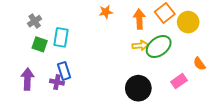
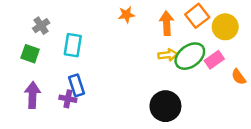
green square: (40, 44) -> (30, 54), moved
pink rectangle: (179, 81) -> (214, 60), moved

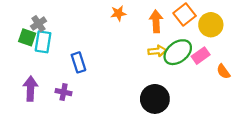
cyan rectangle: (73, 45) -> (43, 42), moved
green square: (30, 54) -> (27, 37), moved
blue rectangle: (76, 85) -> (78, 62), moved

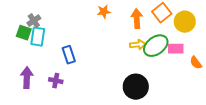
pink rectangle: (201, 56) -> (176, 49), turned 35

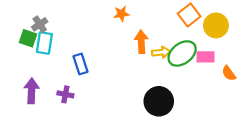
orange arrow: (137, 19) -> (141, 42), moved

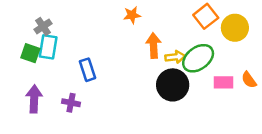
green square: (28, 38) -> (30, 53), moved
pink rectangle: (205, 57) -> (223, 82), moved
black circle: (159, 101) -> (173, 85), moved

